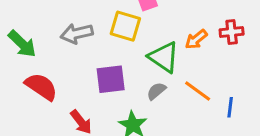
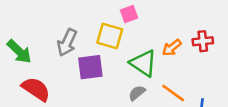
gray arrow: (77, 34) -> (67, 43), turned -52
purple square: (111, 79) -> (90, 67), moved

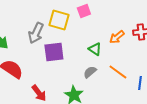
yellow square: (110, 36) -> (59, 20), moved
green triangle: (143, 63) -> (95, 49), size x0.6

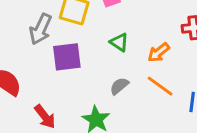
orange arrow: (117, 37) -> (159, 52), moved
green triangle: (95, 49) -> (119, 42), moved

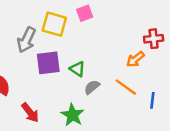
green triangle: (119, 42) -> (77, 69), moved
orange arrow: (159, 52) -> (135, 59), moved

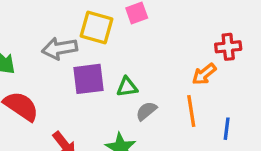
gray arrow: (26, 40) -> (60, 48), turned 55
green triangle: (77, 69) -> (127, 87), turned -42
orange line: (126, 87) -> (191, 111), turned 45

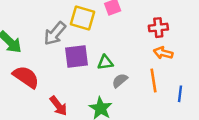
red cross: (228, 47) -> (158, 28), moved
gray arrow: (60, 48) -> (55, 34), turned -40
orange arrow: (204, 74) -> (163, 53), turned 54

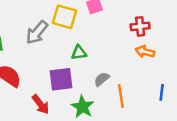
purple square: (76, 56) -> (61, 79), moved
green triangle: (105, 62) -> (79, 53), moved
orange line: (154, 81) -> (121, 96), moved

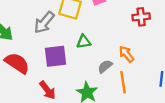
orange arrow: (145, 52) -> (126, 54), moved, turned 36
purple square: (61, 79) -> (55, 56), moved

